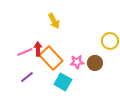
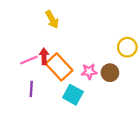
yellow arrow: (54, 21) -> (52, 19), moved
purple line: (27, 77) -> (31, 89), turned -48

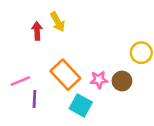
red arrow: (44, 56) -> (37, 31), moved
pink line: (29, 60) -> (20, 81), moved

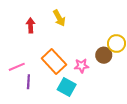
yellow arrow: (58, 22) -> (59, 18), moved
brown circle: (122, 81) -> (104, 55), moved

